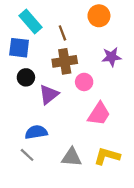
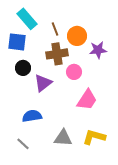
orange circle: (99, 16) -> (77, 36), moved
gray line: (27, 155) -> (23, 144), moved

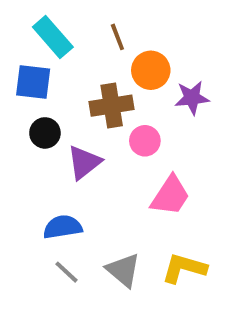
brown line: (55, 29) -> (117, 37), moved
gray triangle: (63, 138) -> (123, 270), turned 36
gray line: (23, 144) -> (67, 272), moved

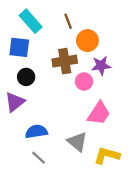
purple star: (192, 98) -> (101, 66), moved
purple triangle: (84, 162) -> (15, 102), moved
gray triangle: (123, 270) -> (77, 142), moved

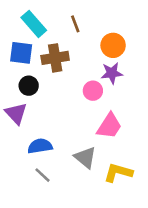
orange circle: (87, 41) -> (113, 45), moved
brown cross: (65, 61) -> (55, 58), moved
purple triangle: (15, 102) -> (16, 113), turned -35

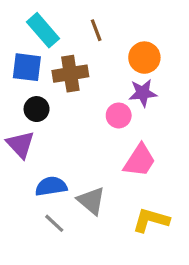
gray triangle: (85, 157) -> (91, 201), moved

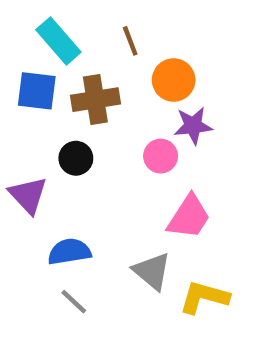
orange circle: (144, 58) -> (174, 80), moved
black circle: (37, 109) -> (76, 158), moved
gray triangle: (91, 201) -> (152, 271), moved

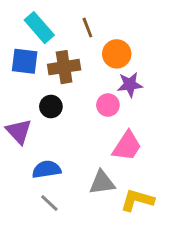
gray triangle: (152, 271) -> (102, 183), turned -48

